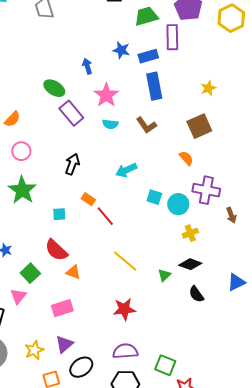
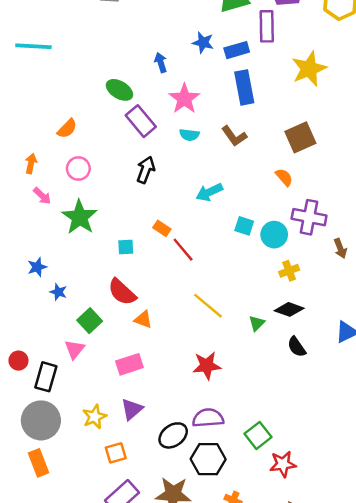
yellow star: (208, 88) -> (309, 69), moved, size x1.8
black arrow: (72, 164) -> (146, 170), moved
green square: (165, 365) -> (258, 435), turned 30
black ellipse: (81, 367) -> (173, 435), moved

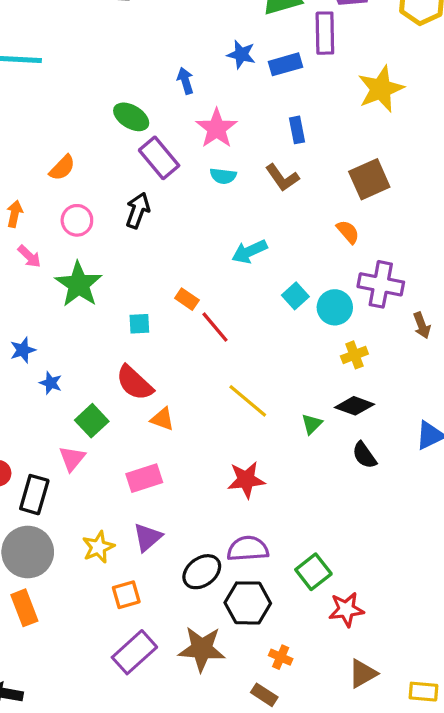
blue rectangle: (244, 87) -> (297, 130), moved, size x0.6
black arrow: (146, 170) -> (138, 210), moved
cyan square: (244, 226) -> (295, 296), turned 30

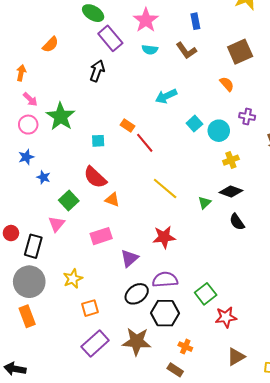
pink circle: (77, 220) -> (28, 125), moved
purple cross: (381, 284) -> (247, 116), size x0.6
purple triangle: (148, 537) -> (130, 258), moved

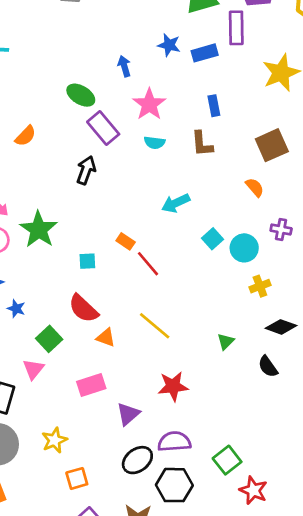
brown L-shape: (186, 51) -> (202, 144), turned 30
yellow line: (165, 188) -> (155, 326), moved
black diamond: (231, 191) -> (281, 327), moved
red star: (226, 317) -> (253, 490), turned 30

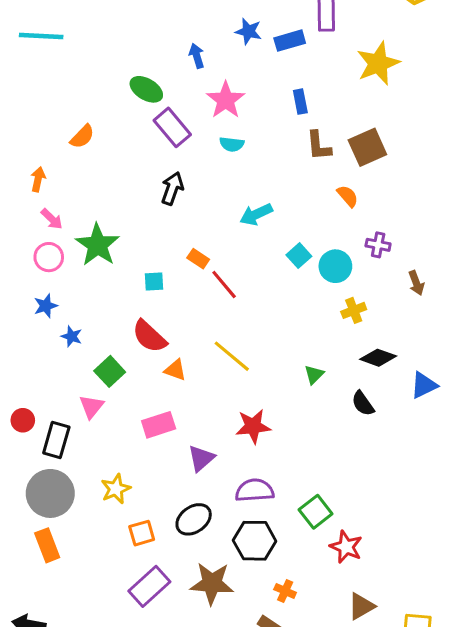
brown L-shape: (202, 144) -> (319, 146), moved
black arrow: (86, 170) -> (172, 188), moved
black ellipse: (137, 460) -> (194, 519), moved

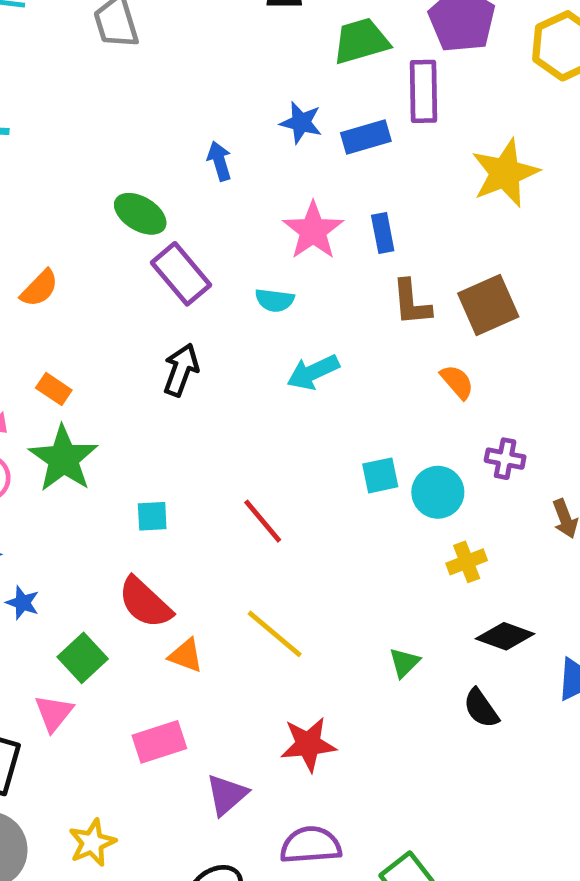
pink star: (226, 100) -> (313, 231), moved
cyan arrow: (256, 214) -> (313, 372), moved
cyan square: (299, 256) -> (380, 475), turned 30
orange rectangle: (198, 259) -> (54, 389), moved

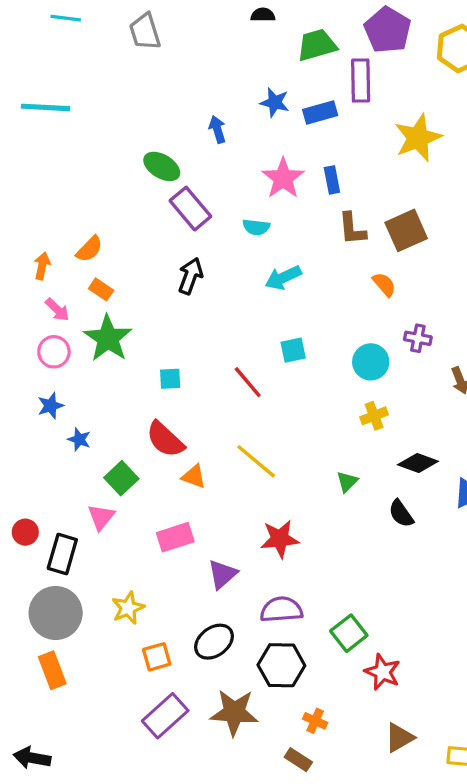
orange semicircle: (39, 288) -> (89, 249), moved
cyan square: (380, 475) -> (293, 350), moved
yellow cross: (467, 562) -> (374, 416), moved

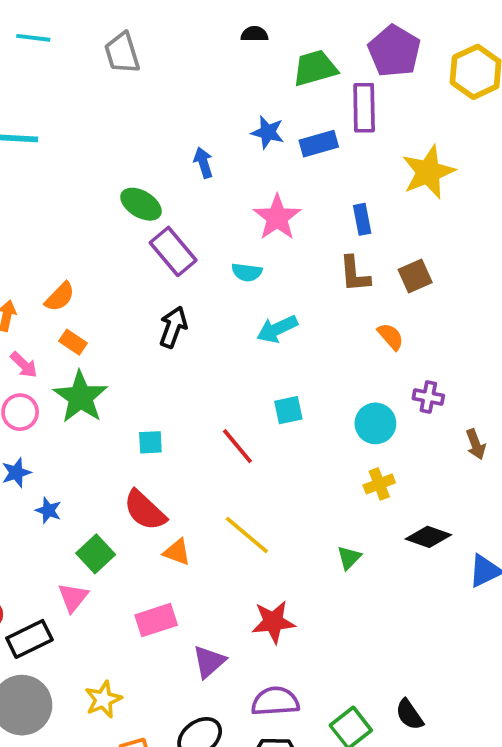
blue rectangle: (332, 180) -> (362, 219), moved
brown square: (406, 230) -> (415, 276), size x0.7
black semicircle: (401, 514) -> (409, 715), moved
black rectangle: (62, 554) -> (29, 639), turned 48

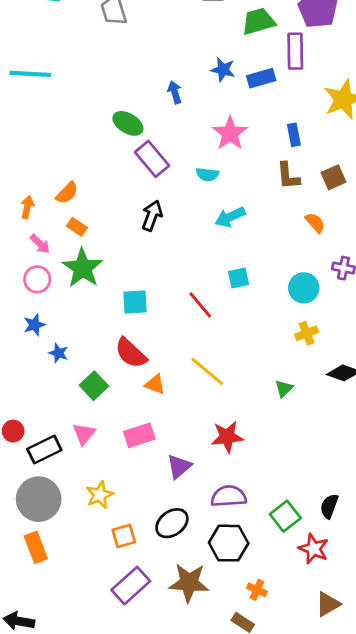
cyan square: (150, 442) -> (135, 302), size x1.4
pink triangle: (73, 597) -> (84, 434), moved
black semicircle: (409, 715) -> (329, 506), turned 55

